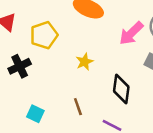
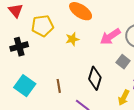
yellow star: (85, 62) -> (72, 39), moved
cyan square: (35, 114) -> (25, 86), size x1.5

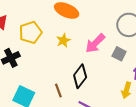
pink arrow: (110, 37) -> (95, 43), moved
black diamond: (95, 78) -> (80, 76), moved, turned 30

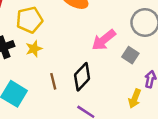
yellow star: (63, 40) -> (34, 49), moved
brown line: (58, 91) -> (53, 81), moved

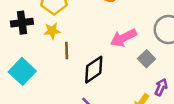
brown line: (53, 81) -> (67, 51), moved

